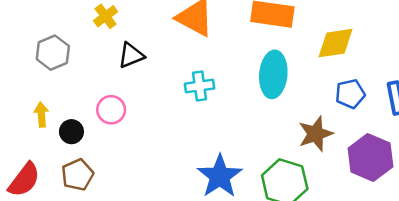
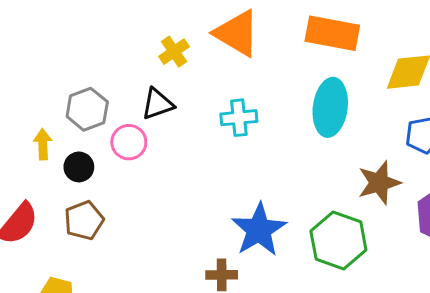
yellow cross: (106, 16) -> (174, 52), moved
gray hexagon: (53, 53) -> (87, 109), moved
black triangle: (131, 55) -> (157, 104), moved

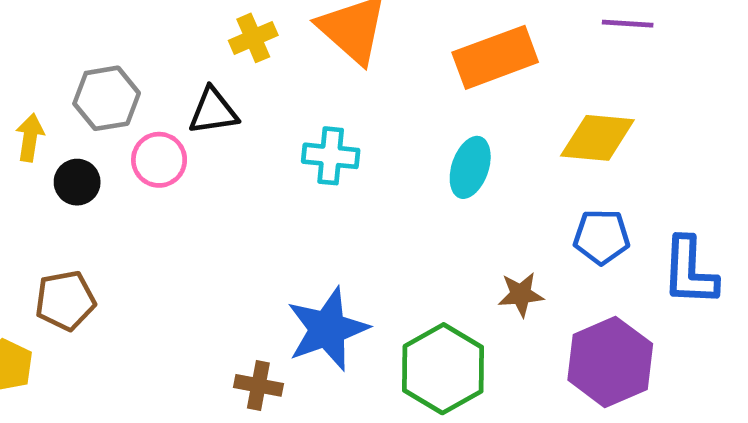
orange rectangle: (332, 33) -> (495, 57), turned -42
cyan ellipse: (330, 107) -> (470, 167), size x0.7
brown star: (379, 183) -> (521, 294), size x0.7
brown pentagon: (84, 220) -> (65, 301), moved

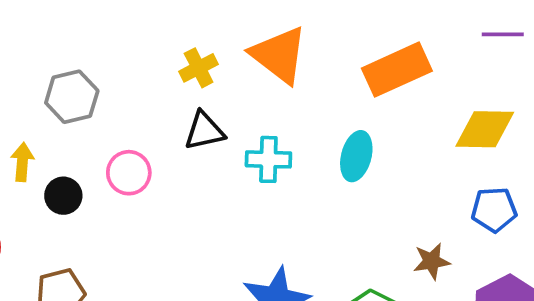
gray hexagon: (107, 98) -> (72, 97), moved
black triangle: (213, 111) -> (204, 131), moved
cyan ellipse: (470, 167) -> (356, 156), moved

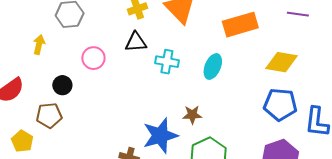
black circle: (63, 196) -> (62, 85), moved
blue pentagon: (494, 210) -> (280, 105), size x1.4
brown star: (432, 261) -> (192, 115), moved

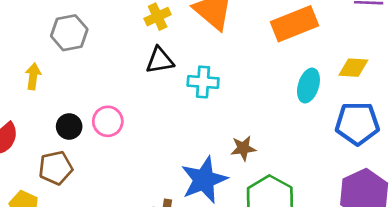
pink circle: (93, 58) -> (108, 121), moved
yellow diamond: (282, 62) -> (353, 68), size x0.7
cyan ellipse: (213, 67) -> (308, 86), moved

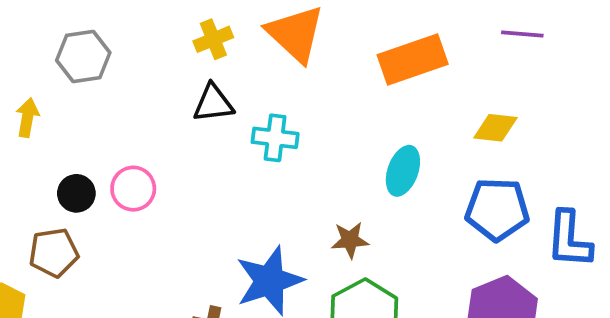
cyan ellipse: (308, 86) -> (403, 171), moved
brown star: (243, 148) -> (350, 240), moved

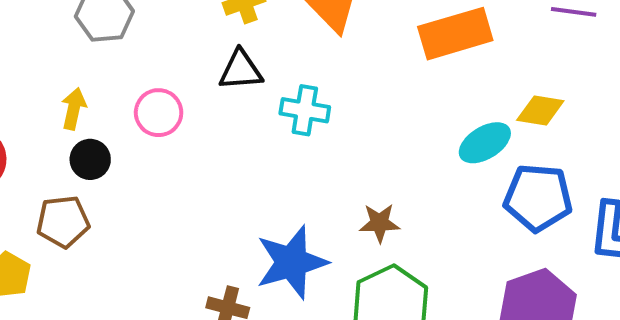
yellow arrow: (27, 118) -> (74, 109), moved
cyan ellipse: (403, 171) -> (485, 143), moved, turned 36
pink circle: (133, 189) -> (159, 113), moved

